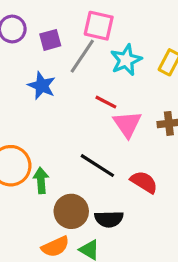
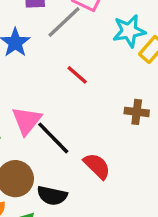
cyan star: (126, 60) -> (129, 31), moved
pink triangle: (127, 124) -> (27, 121), moved

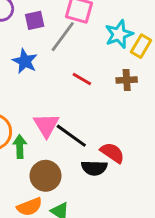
brown cross: (137, 112) -> (127, 80), moved
black semicircle: (52, 196) -> (94, 168), moved

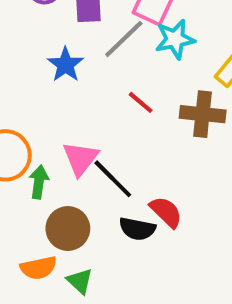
cyan star: (119, 34) -> (175, 39), moved
brown cross: (127, 80) -> (203, 114), size x1.5

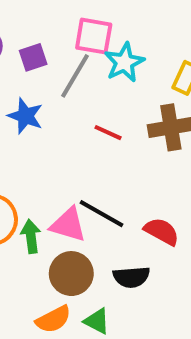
pink triangle: (81, 158) -> (68, 225), moved, turned -36
black semicircle: (137, 229) -> (131, 277), moved

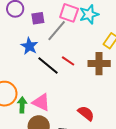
cyan star: (124, 62) -> (89, 14), moved
black line: (101, 214) -> (48, 65), moved

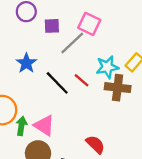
cyan star: (89, 14) -> (107, 67), moved
blue star: (29, 46) -> (26, 63), moved

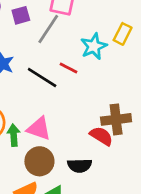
brown cross: (118, 88) -> (116, 119), moved

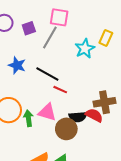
red line: (69, 68) -> (60, 90), moved
brown circle: (39, 161) -> (66, 129), moved
black semicircle: (80, 166) -> (78, 117), moved

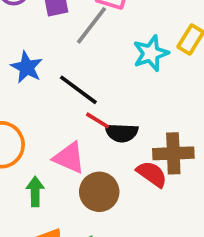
black semicircle: (78, 117) -> (122, 133), moved
green arrow: (28, 118) -> (35, 192), moved

